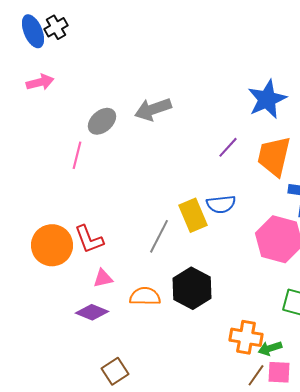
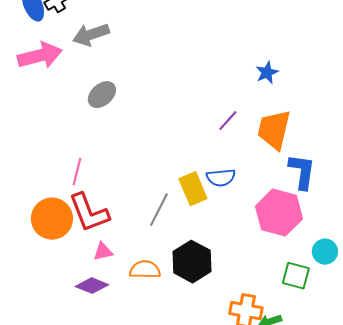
pink arrow: (40, 82) -> (40, 56), size x1.6
blue star: (267, 99) -> (267, 73), size x0.6
gray arrow: (153, 109) -> (91, 35), moved
pink line: (77, 155) -> (77, 172), moved
red L-shape: (89, 239) -> (89, 213), size x1.4

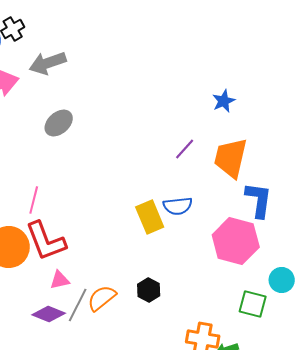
gray line: (159, 210) -> (78, 305), moved
black hexagon: (192, 262) -> (149, 290), size x0.6
orange semicircle: (145, 270) -> (102, 298), turned -40

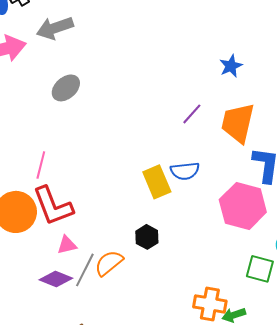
black hexagon: (149, 290) -> (147, 237), moved

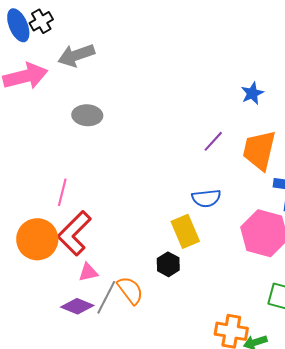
gray ellipse: (66, 88) -> (87, 115), turned 44
yellow rectangle: (157, 182) -> (185, 231), moved
red L-shape: (53, 206) -> (74, 233), turned 66
orange semicircle: (109, 263) -> (130, 290), turned 92

